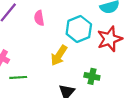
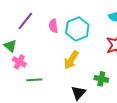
cyan hexagon: (79, 29) -> (77, 29), moved

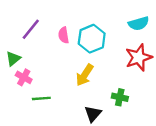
green triangle: (10, 46) -> (13, 59), turned 40

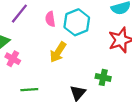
yellow arrow: (85, 75) -> (58, 52), moved
green line: (41, 98) -> (29, 90), moved

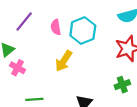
green cross: (103, 77) -> (122, 85), moved, turned -32

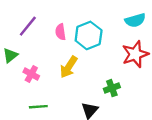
pink cross: (17, 68) -> (31, 74), moved
green cross: (122, 85) -> (112, 88), moved

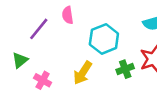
pink semicircle: (60, 32) -> (68, 15), moved
green cross: (112, 88) -> (125, 69), moved

